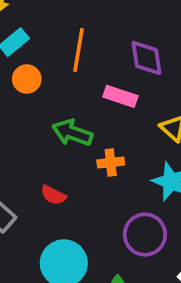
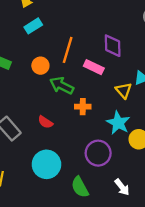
orange line: (79, 50) -> (68, 50), moved
orange circle: (27, 79) -> (40, 66), moved

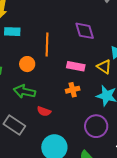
cyan rectangle: (33, 26) -> (12, 32), turned 49
pink rectangle: (94, 67) -> (76, 66), moved
green arrow: (62, 86) -> (24, 92), moved

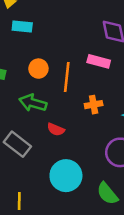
orange line: (47, 44) -> (67, 77), moved
pink rectangle: (76, 66) -> (99, 61), moved

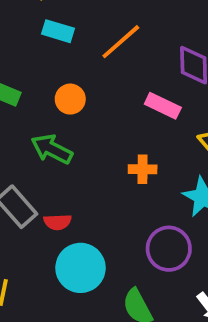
orange line: (67, 77) -> (121, 42), moved, turned 32
red semicircle: (56, 129) -> (58, 222), moved, turned -36

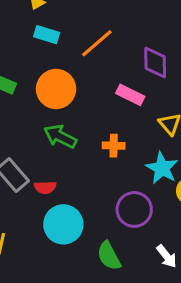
orange circle: (70, 99) -> (56, 89), size x1.6
green arrow: (52, 149) -> (60, 136), moved

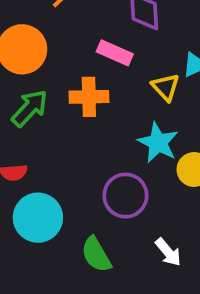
green arrow: (60, 136) -> (30, 108), turned 108
orange cross: (114, 146) -> (89, 97), moved, size x1.4

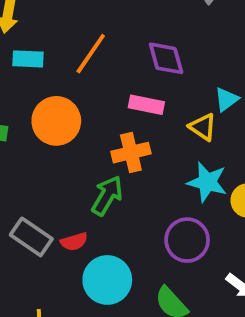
green arrow: (30, 108) -> (107, 196), moved

